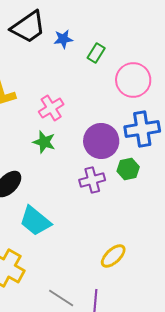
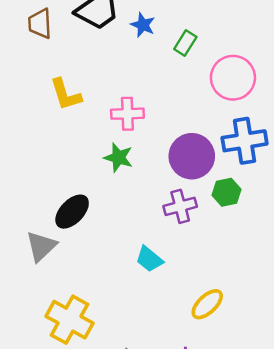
blue star: (63, 39) -> (143, 25), turned 30
pink cross: (51, 108) -> (127, 114), turned 30
cyan trapezoid: (35, 221) -> (149, 259), moved, size x0.7

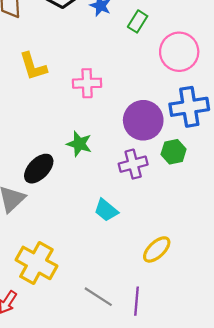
green star: (118, 157) -> (79, 144), moved

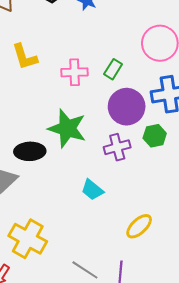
green rectangle: (138, 21) -> (113, 69), moved
green star: (79, 144) -> (67, 128), size x1.6
black ellipse: (39, 169) -> (30, 151), turned 44

